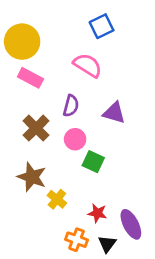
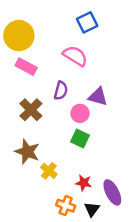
pink circle: (75, 139) -> (80, 113), moved

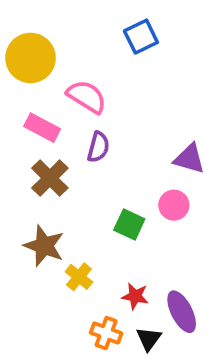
pink semicircle: (75, 56) -> (87, 97), moved
pink rectangle: (26, 67) -> (42, 128), moved
purple triangle: (98, 97) -> (189, 159), moved
pink circle: (80, 113) -> (174, 205), moved

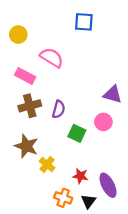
blue square: (141, 37) -> (84, 22), turned 30
yellow circle: (31, 58) -> (18, 35), size x0.6
purple semicircle: (98, 147) -> (59, 109), moved
brown cross: (50, 178) -> (30, 106), turned 30

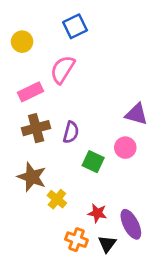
blue square: (84, 22) -> (75, 26), moved, turned -30
pink semicircle: (52, 58) -> (63, 70), turned -90
pink rectangle: (25, 76) -> (30, 92), turned -54

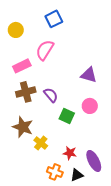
purple triangle: (136, 114) -> (89, 75), moved
purple semicircle: (71, 132) -> (51, 95), turned -56
black triangle: (107, 244) -> (77, 175), turned 32

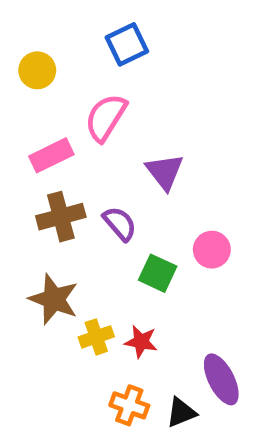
purple triangle: (89, 75) -> (165, 172), moved, turned 36
yellow cross: (41, 143) -> (96, 337), turned 32
red star: (70, 153) -> (141, 342), moved

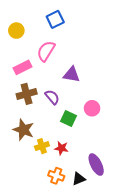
purple triangle: (165, 172) -> (72, 75), turned -42

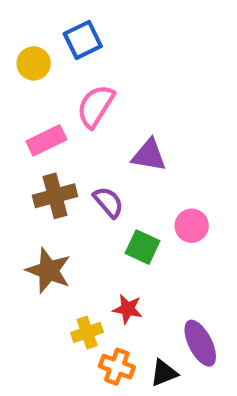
blue square: (55, 19) -> (83, 40), moved
yellow cross: (42, 146) -> (87, 332), moved

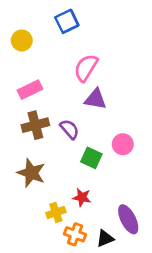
blue square: (83, 40) -> (67, 21), moved
pink semicircle: (96, 106) -> (86, 68), moved

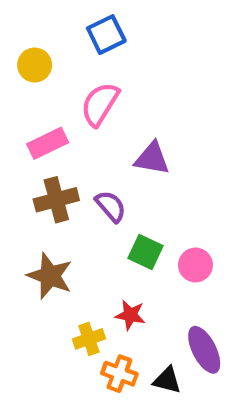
pink semicircle: (86, 68) -> (100, 104), moved
pink circle: (123, 144) -> (195, 265), moved
black triangle: (105, 238) -> (167, 380), turned 36

